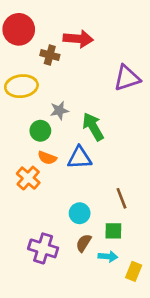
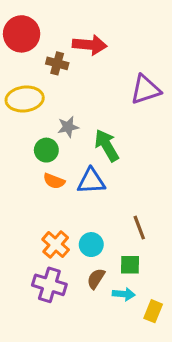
orange cross: (28, 178) -> (56, 245), moved

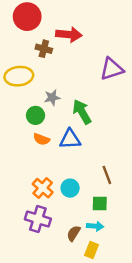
red circle: (22, 34) -> (27, 17), moved
brown semicircle: (96, 279) -> (74, 233), moved
yellow rectangle: (153, 311) -> (91, 250), moved

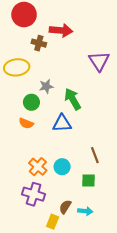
purple triangle: (112, 69) -> (99, 61), turned -45
orange semicircle: (41, 139) -> (26, 123), moved
cyan arrow: (95, 226) -> (85, 211), moved
yellow rectangle: (91, 250) -> (53, 222), moved

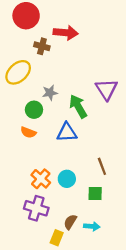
purple triangle: (99, 61) -> (106, 89), moved
yellow ellipse: (17, 67) -> (18, 72), turned -35

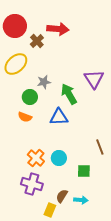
red circle: (26, 16) -> (15, 26), moved
brown cross: (42, 46) -> (37, 41), turned 32
brown line: (102, 166) -> (100, 147), moved

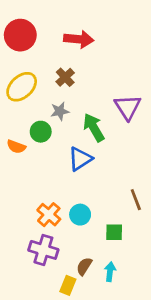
brown cross: (37, 41) -> (65, 77), moved
orange semicircle: (25, 117) -> (16, 147), moved
blue triangle: (59, 117) -> (80, 159), turned -30
cyan arrow: (81, 200) -> (110, 272), turned -88

